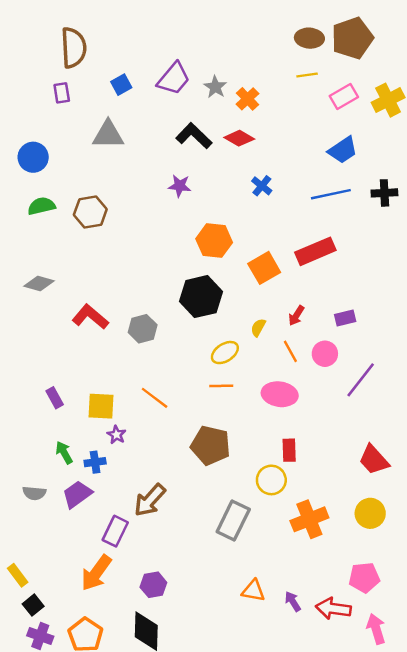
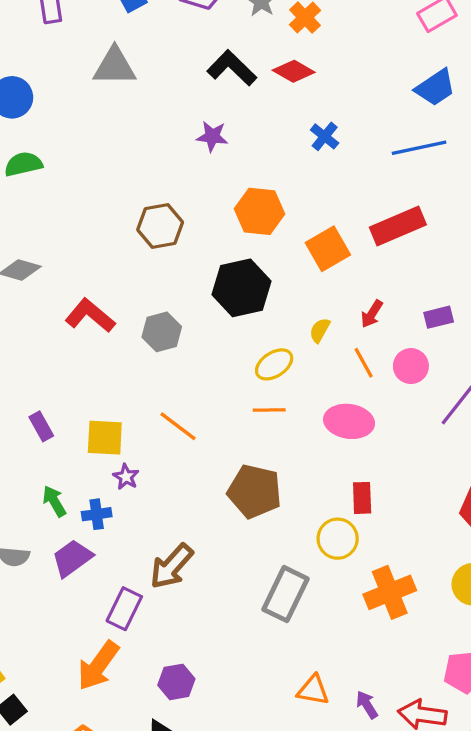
brown hexagon: (90, 212) -> (160, 226), moved

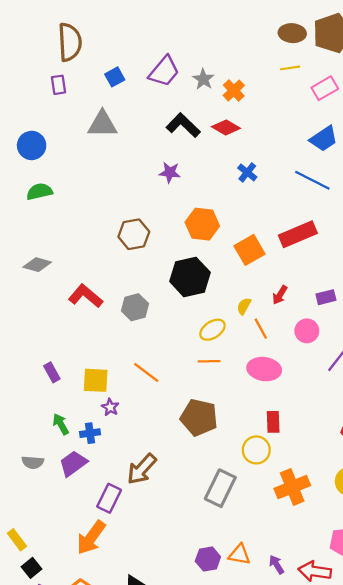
blue line: (419, 148) -> (312, 180), turned 39
orange line: (364, 363) -> (261, 329), moved
purple hexagon: (176, 682) -> (208, 559), moved

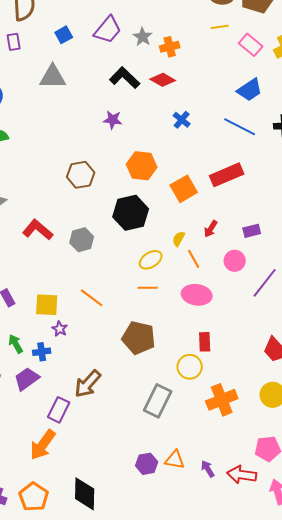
pink rectangle: (325, 88) -> (251, 45), turned 70
orange cross: (234, 90) -> (170, 47), turned 30

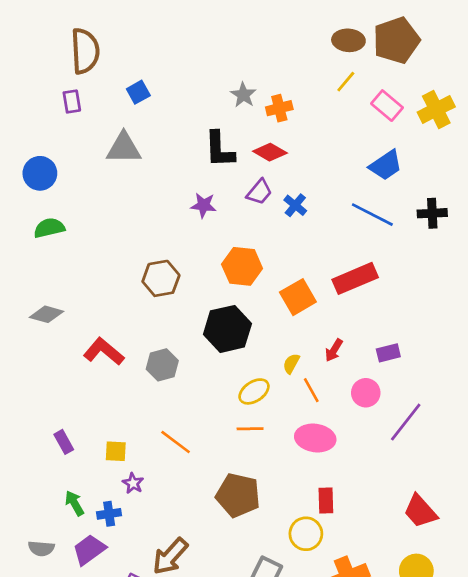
yellow line: (220, 27) -> (346, 82), turned -42
purple trapezoid: (108, 30) -> (259, 192), moved, size x0.7
black L-shape: (125, 78) -> (219, 149), turned -136
yellow square: (47, 305) -> (116, 451), size x0.7

